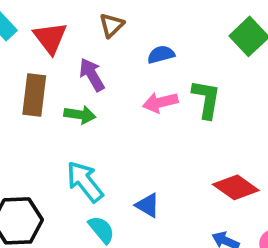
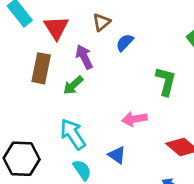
blue semicircle: (161, 55) -> (125, 43), moved, turned -36
pink arrow: (160, 102) -> (134, 119), moved
green arrow: (80, 115) -> (73, 85), turned 125

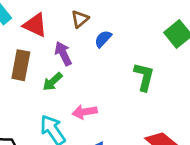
red triangle: (56, 28) -> (35, 25), turned -32
pink arrow: (134, 119) -> (85, 112), moved

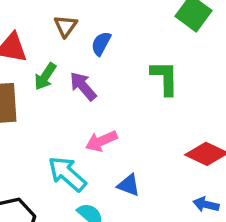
purple arrow: (63, 54) -> (83, 86), moved
green arrow: (53, 82) -> (45, 76), moved

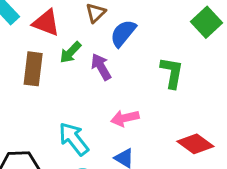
blue semicircle: (101, 43) -> (123, 33), size x1.4
pink arrow: (101, 141) -> (125, 118), moved

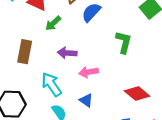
purple arrow: (101, 67) -> (67, 53), moved, turned -60
brown rectangle: (33, 69) -> (25, 52), moved

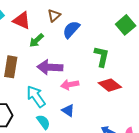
purple arrow: (67, 53) -> (50, 67), size x1.4
red diamond: (137, 93) -> (110, 85), moved

